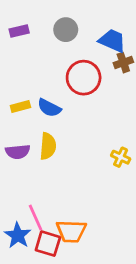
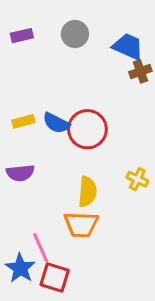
red circle: (84, 78) -> (87, 129), moved
yellow semicircle: (48, 146) -> (87, 192), moved
orange trapezoid: (71, 231) -> (81, 224), moved

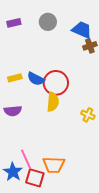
yellow semicircle: (87, 192) -> (53, 102), moved
orange trapezoid: (81, 224) -> (54, 165), moved

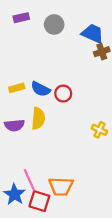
purple rectangle: (14, 23) -> (21, 18), moved
red circle: (56, 83) -> (63, 94), size x0.6
yellow semicircle: (53, 102) -> (38, 118), moved

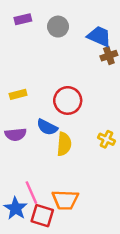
blue semicircle: (41, 89) -> (47, 127), moved
red circle: (63, 94) -> (68, 100), size x1.5
yellow semicircle: (38, 118) -> (64, 144), moved

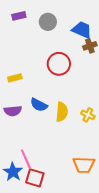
red circle: (68, 100) -> (59, 64), moved
yellow semicircle: (64, 144) -> (62, 112), moved
orange trapezoid: (65, 200) -> (84, 165), moved

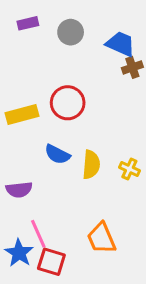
red circle: (59, 64) -> (68, 103), moved
yellow rectangle: (15, 78) -> (22, 115), size x1.5
purple semicircle: (13, 111) -> (19, 190), moved
orange trapezoid: (84, 165) -> (101, 238), moved, turned 65

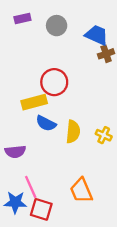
yellow rectangle: (22, 115) -> (34, 102), moved
blue star: (19, 253) -> (15, 202), turned -30

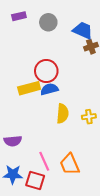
blue semicircle: (46, 123) -> (49, 89), moved, turned 138
yellow cross: (104, 135) -> (89, 117), turned -32
purple semicircle: (15, 152) -> (13, 141), moved
pink line: (31, 187) -> (44, 161), moved

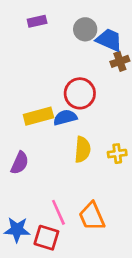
purple rectangle: (19, 16) -> (37, 21), moved
gray circle: (48, 22) -> (85, 29), moved
red circle: (46, 71) -> (80, 93), moved
purple semicircle: (13, 141) -> (20, 163), moved, turned -60

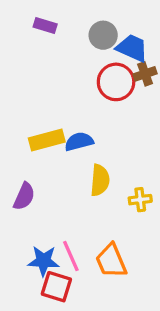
purple rectangle: (37, 21) -> (45, 26), turned 30
red circle: (80, 93) -> (116, 82), moved
yellow cross: (117, 154) -> (140, 200), moved
blue star: (17, 230) -> (43, 261), moved

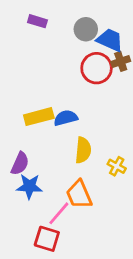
yellow cross: (140, 200) -> (117, 166), turned 36
pink line: (71, 256) -> (59, 213), turned 65
blue star: (43, 261) -> (29, 186), moved
orange trapezoid: (111, 261) -> (79, 194), moved

